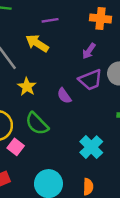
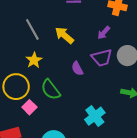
yellow arrow: (37, 43) -> (64, 35), moved
yellow star: (27, 87) -> (34, 60), moved

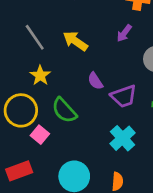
purple trapezoid: (102, 58) -> (124, 96), moved

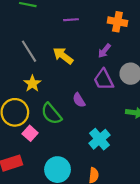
purple semicircle: (95, 81) -> (79, 100), moved
purple trapezoid: (124, 96) -> (104, 80), moved, turned 80

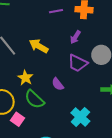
purple line: (71, 20) -> (56, 11), moved
purple trapezoid: (104, 80) -> (78, 63), turned -30
yellow star: (32, 84) -> (25, 78), moved

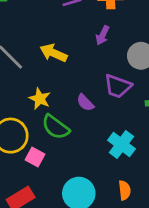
purple trapezoid: (78, 63) -> (118, 86), moved

